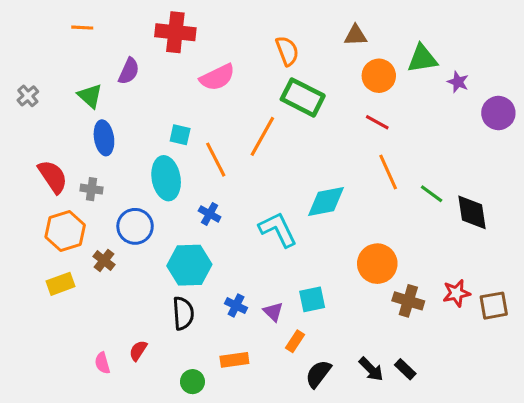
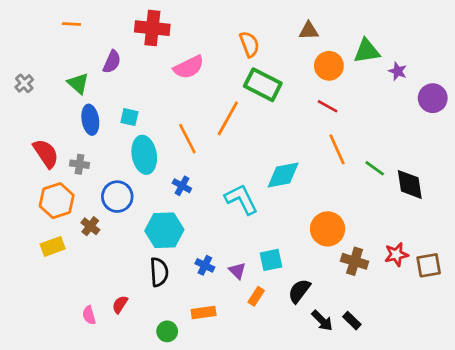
cyan square: (180, 135) -> (129, 117), moved
black semicircle: (318, 374) -> (299, 291), moved

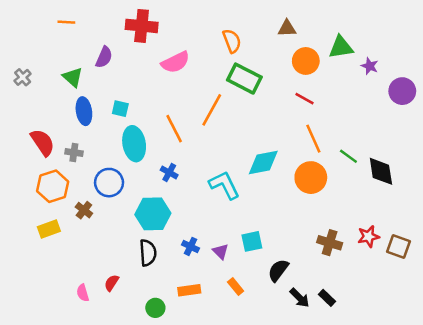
orange circle: (328, 229) -> (311, 178), moved
brown square: (429, 265) -> (399, 246), turned 30
orange rectangle: (256, 296) -> (236, 287), moved, turned -72

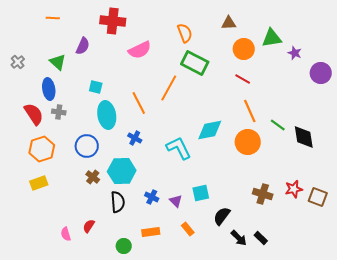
blue ellipse: (84, 111) -> (49, 89), moved
gray cross: (74, 152) -> (59, 112), moved
brown cross: (84, 210) -> (93, 177), moved

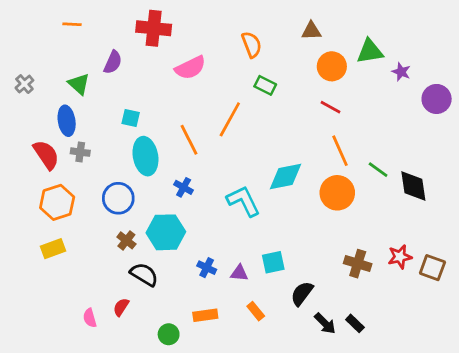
green rectangle: (195, 63) -> (265, 85), size x0.6
purple triangle: (176, 201) -> (239, 273), turned -40
black semicircle: (118, 202) -> (144, 274), moved, turned -55

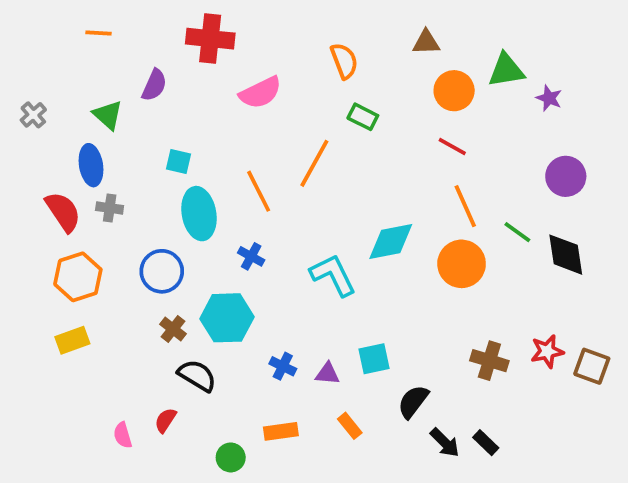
purple circle: (437, 99) -> (566, 176), moved

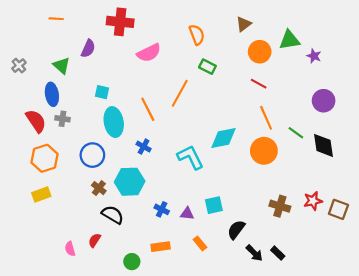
brown triangle: (426, 42) -> (244, 24), turned -35

